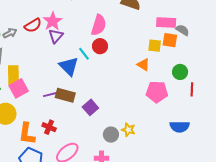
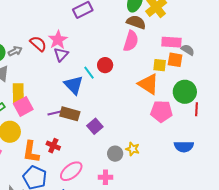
red semicircle: (33, 25) -> (38, 44), turned -108
pink semicircle: (99, 25) -> (131, 41), moved
orange triangle: (143, 65) -> (148, 84), size x1.6
green circle: (180, 72) -> (185, 92), size x1.5

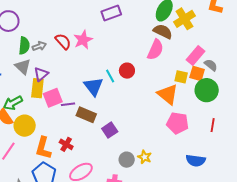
pink rectangle: (171, 42) -> (196, 55), turned -60
purple triangle: (61, 54) -> (41, 74), moved
green circle: (185, 92) -> (207, 90), moved
pink square: (23, 107) -> (53, 98), moved
purple line: (55, 113) -> (68, 104), moved

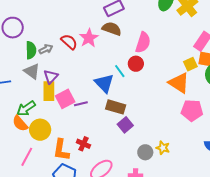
brown semicircle: (163, 31) -> (112, 29), moved
pink semicircle: (155, 50) -> (143, 43), moved
yellow square: (181, 77) -> (190, 64), turned -32
brown rectangle: (86, 115) -> (116, 107), moved

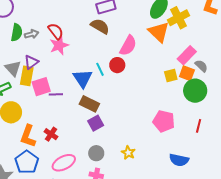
pink star: (89, 38) -> (59, 45), moved
gray triangle: (32, 71) -> (13, 68), moved
orange triangle: (179, 83) -> (159, 32), moved
gray circle: (145, 152) -> (96, 153), moved

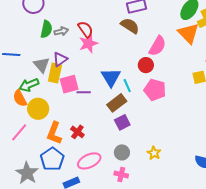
cyan line: (100, 69) -> (127, 86), moved
brown rectangle: (89, 104) -> (117, 103), turned -66
pink pentagon: (164, 121) -> (155, 90), moved

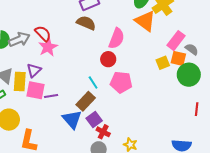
gray arrow: (61, 31) -> (19, 39), size x1.5
purple triangle: (60, 59) -> (34, 70), moved
blue triangle: (111, 77) -> (72, 119), moved
pink square: (69, 84) -> (36, 90), turned 36
red cross: (77, 132) -> (103, 132), moved

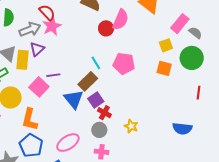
gray arrow: (19, 39) -> (30, 29), moved
orange square: (178, 58) -> (164, 68), moved
red circle: (108, 59) -> (106, 28), moved
pink square: (36, 90) -> (39, 87), moved, turned 30

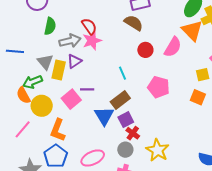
pink semicircle: (121, 20) -> (173, 47), moved
cyan line: (96, 63) -> (123, 73), moved
yellow star: (131, 126) -> (157, 150), size x1.6

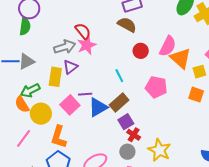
green semicircle: (50, 26) -> (25, 26), moved
orange triangle: (192, 31) -> (181, 58), moved
gray triangle: (45, 62) -> (27, 61), moved, turned 48
blue triangle: (104, 116) -> (98, 107), moved, turned 35

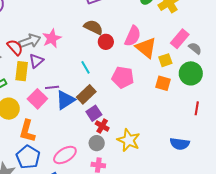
brown semicircle: (127, 25) -> (93, 27), moved
red semicircle: (83, 31) -> (15, 47), moved

